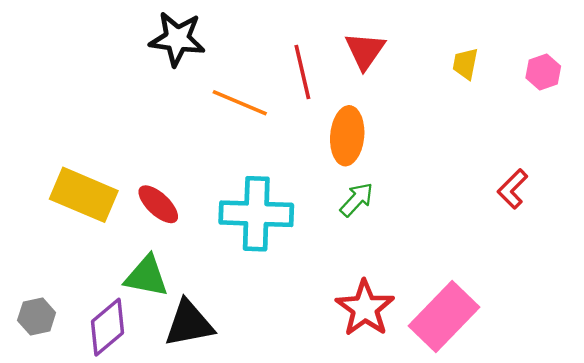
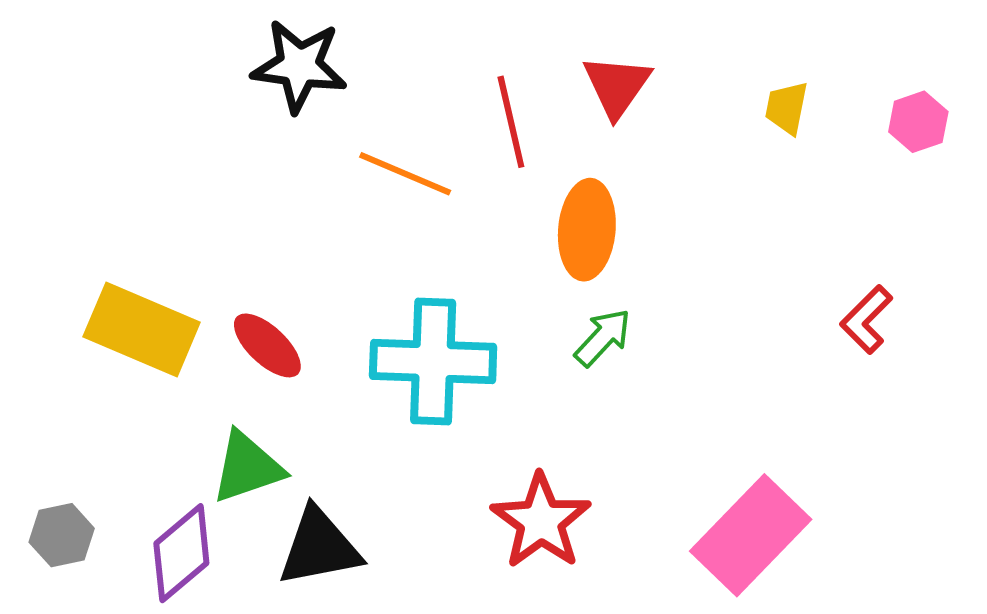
green triangle: (146, 276) -> (247, 467), turned -30
red star: (365, 308) -> (541, 521), moved

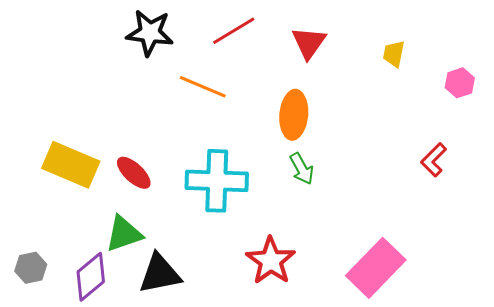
red line: (511, 122) -> (234, 31), moved, turned 72
pink hexagon: (918, 122) -> (460, 83), moved
green arrow: (603, 337) -> (302, 169), turned 108

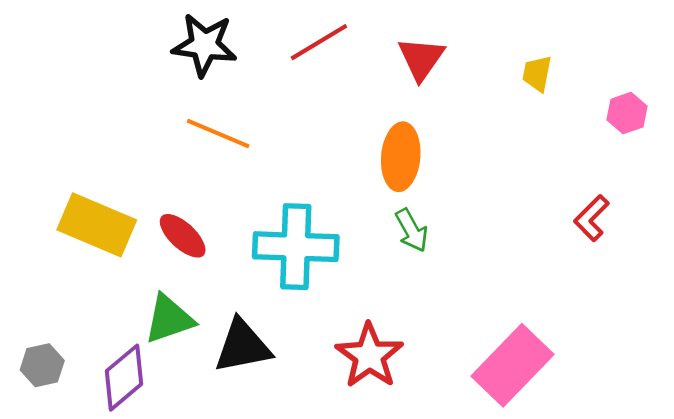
orange line: (203, 87) -> (218, 134), moved
black triangle: (160, 274) -> (243, 346), moved

